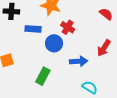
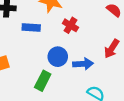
blue circle: (54, 43) -> (58, 57), moved

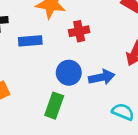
red cross: (70, 25) -> (79, 31), turned -35

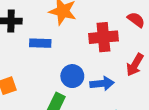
red cross: (79, 31) -> (103, 37), moved, size x1.5

